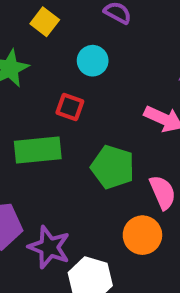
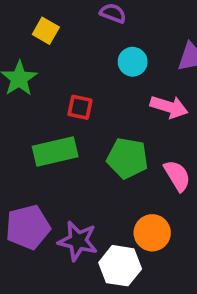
cyan circle: (93, 61) -> (133, 62), moved
orange circle: (142, 235) -> (152, 233), moved

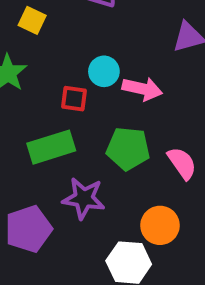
cyan circle: (133, 62) -> (104, 71), moved
pink arrow: (169, 107) -> (142, 89), moved
purple star: (78, 241) -> (84, 198), moved

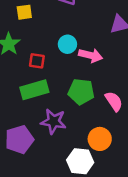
yellow square: (32, 20) -> (24, 12), turned -35
red square: (74, 99) -> (37, 61), moved

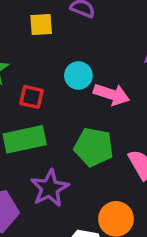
yellow square: (24, 12) -> (41, 24), moved
purple star: (53, 121) -> (50, 188), turned 30

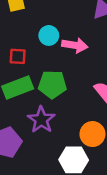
green pentagon: (94, 147) -> (52, 84), moved

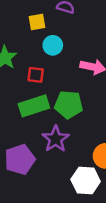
cyan circle: (49, 35) -> (53, 45), moved

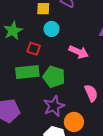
purple star: (56, 139) -> (54, 106), moved

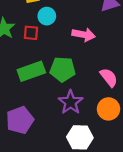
red square: (34, 49) -> (31, 33), moved
orange circle: (74, 122) -> (108, 109), moved

